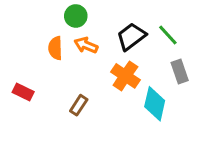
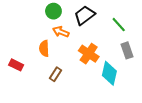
black trapezoid: (131, 36) -> (85, 15), moved
orange semicircle: (55, 48) -> (44, 48), moved

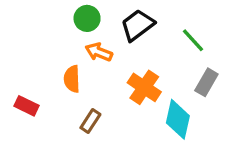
gray rectangle: (127, 50) -> (206, 82), turned 49

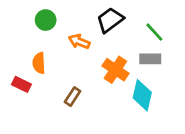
green circle: (87, 18) -> (46, 20), moved
orange semicircle: (72, 79) -> (39, 63), moved
gray rectangle: (206, 82) -> (150, 59), moved, turned 60

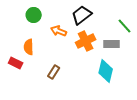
green line: (154, 32) -> (125, 26), moved
orange cross: (115, 70) -> (86, 41), moved, turned 30

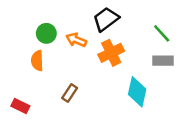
green circle: (34, 15) -> (46, 33), moved
gray rectangle: (112, 44) -> (163, 61), moved
red rectangle: (16, 63) -> (20, 106), moved

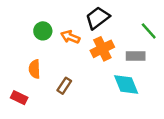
orange semicircle: (37, 61) -> (34, 69), moved
gray rectangle: (163, 61) -> (136, 56), moved
cyan diamond: (137, 92) -> (126, 84), turned -36

